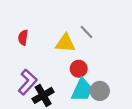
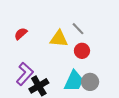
red semicircle: (23, 38) -> (21, 34), turned 40
red circle: (79, 69) -> (82, 51), moved

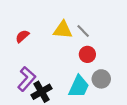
yellow triangle: (59, 39) -> (63, 30), moved
gray circle: (90, 82) -> (101, 79), moved

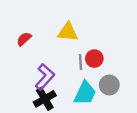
gray line: (83, 31) -> (80, 62), moved, turned 40
purple L-shape: (27, 79) -> (45, 77), moved

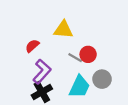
red semicircle: (24, 39) -> (32, 46), moved
gray line: (80, 62) -> (75, 58), turned -56

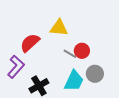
red semicircle: (32, 46) -> (30, 43), size x1.5
purple L-shape: (42, 72) -> (16, 67), moved

